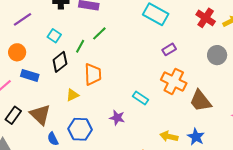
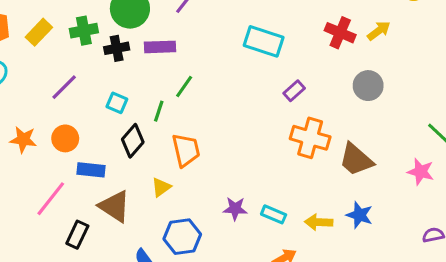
cyan rectangle: (140, 98) -> (274, 214), moved
brown triangle: (40, 115) -> (115, 206), moved

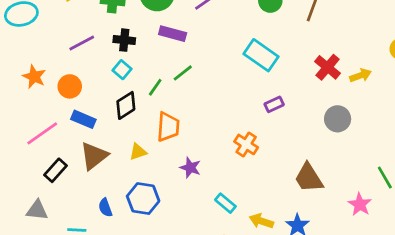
black cross: (117, 48) -> (124, 40), moved
orange cross: (310, 138) -> (246, 144), moved, size x0.7
brown triangle: (115, 206) -> (94, 156), turned 32
purple star: (235, 209) -> (190, 168), moved

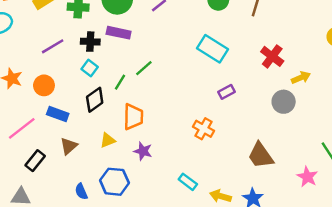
purple rectangle: (173, 34) -> (119, 33), moved
yellow arrow: (360, 75) -> (301, 78), moved
brown triangle: (94, 156) -> (69, 146), size x0.7
purple star: (190, 168) -> (143, 151), moved

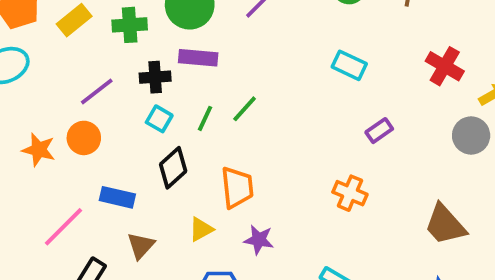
cyan rectangle: (213, 49) -> (349, 65), size x0.7
green line: (120, 82) -> (205, 118), moved
orange circle: (44, 85) -> (84, 138), moved

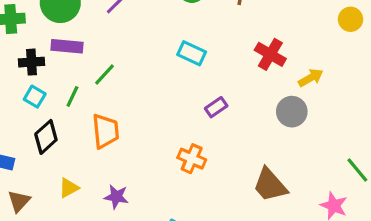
green line: (245, 109) -> (104, 75), moved
orange trapezoid: (237, 187) -> (105, 131), moved

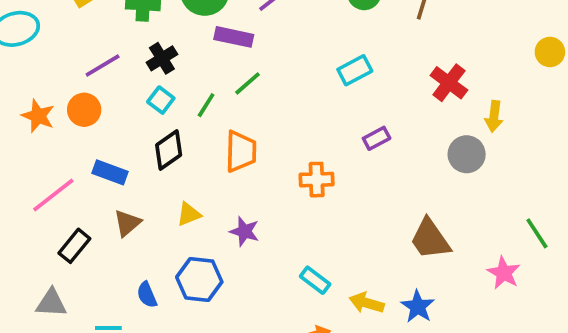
purple rectangle: (67, 46) -> (234, 37), moved
cyan rectangle: (192, 53) -> (355, 70), turned -60
black cross: (32, 62) -> (162, 58), turned -35
yellow arrow: (311, 78) -> (494, 116), turned 120
orange cross: (192, 159) -> (317, 180), moved, turned -32

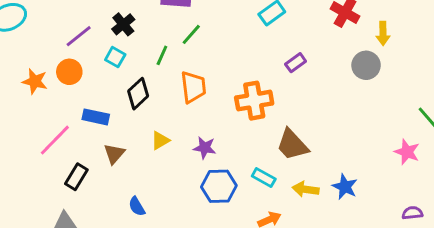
cyan square: (161, 100) -> (115, 57), moved
orange cross: (317, 180) -> (254, 101), size x1.4
brown trapezoid: (430, 239) -> (292, 145), moved
blue hexagon: (199, 279) -> (219, 186), moved

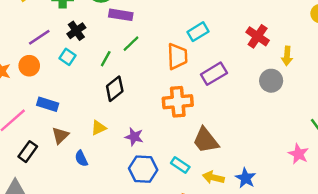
purple rectangle: (296, 63) -> (214, 74), size x1.5
orange trapezoid: (193, 87) -> (177, 56), moved
black diamond: (138, 94) -> (115, 89), moved
blue semicircle: (137, 206) -> (81, 158), moved

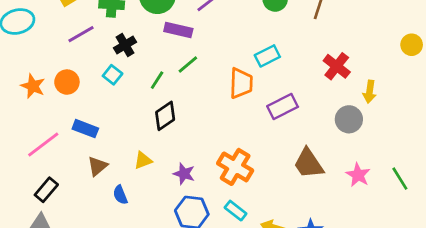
purple line: (39, 37) -> (81, 34), moved
orange cross: (178, 102) -> (235, 167), moved, turned 32
brown trapezoid: (206, 140) -> (308, 164), moved
black rectangle: (28, 152) -> (46, 190), moved
pink star: (298, 154) -> (358, 175), moved

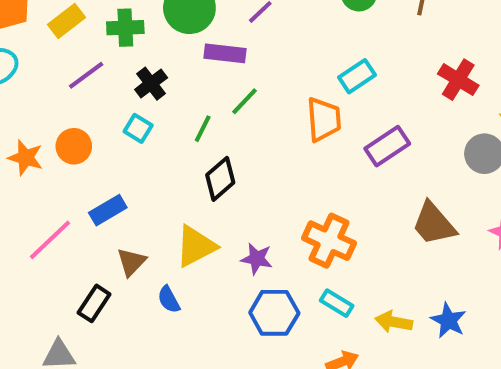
blue rectangle: (85, 129) -> (108, 210), turned -45
yellow triangle: (143, 160) -> (196, 246), size x1.6
black rectangle: (46, 190) -> (94, 303), moved

